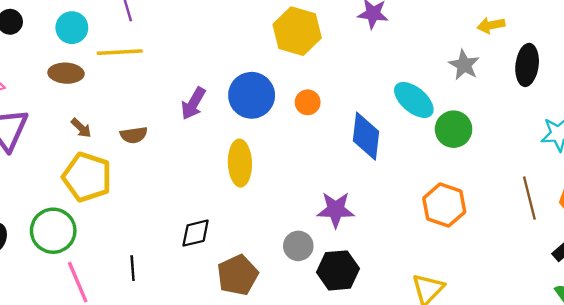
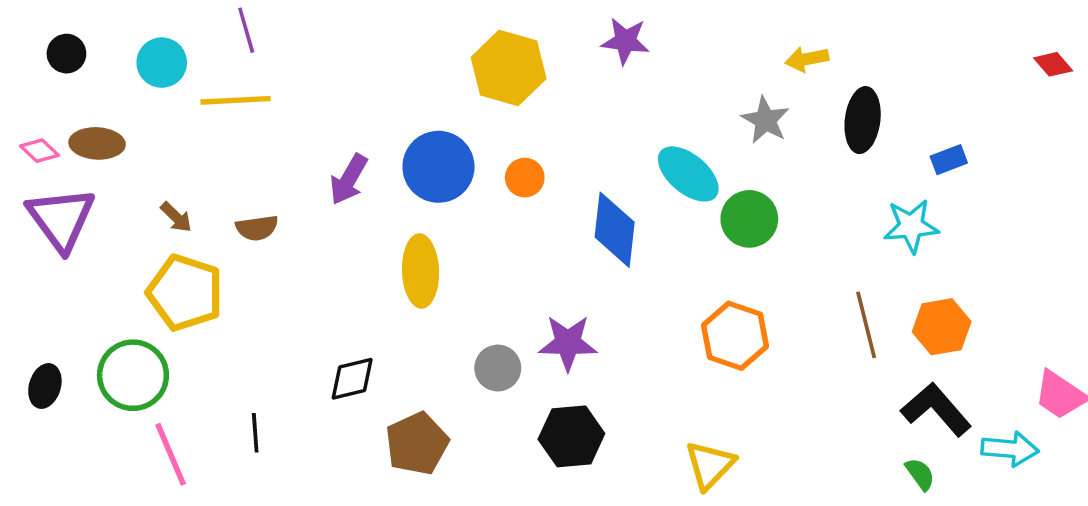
brown ellipse: (66, 73) -> (97, 143), moved
gray circle: (298, 246) -> (498, 368), moved

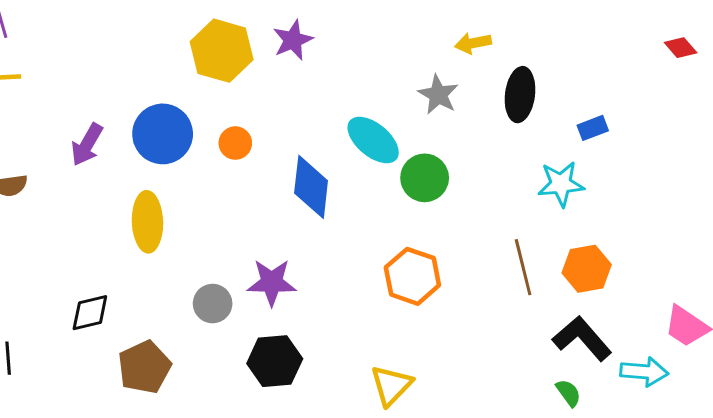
purple star: (625, 41) -> (293, 40), moved, turned -30

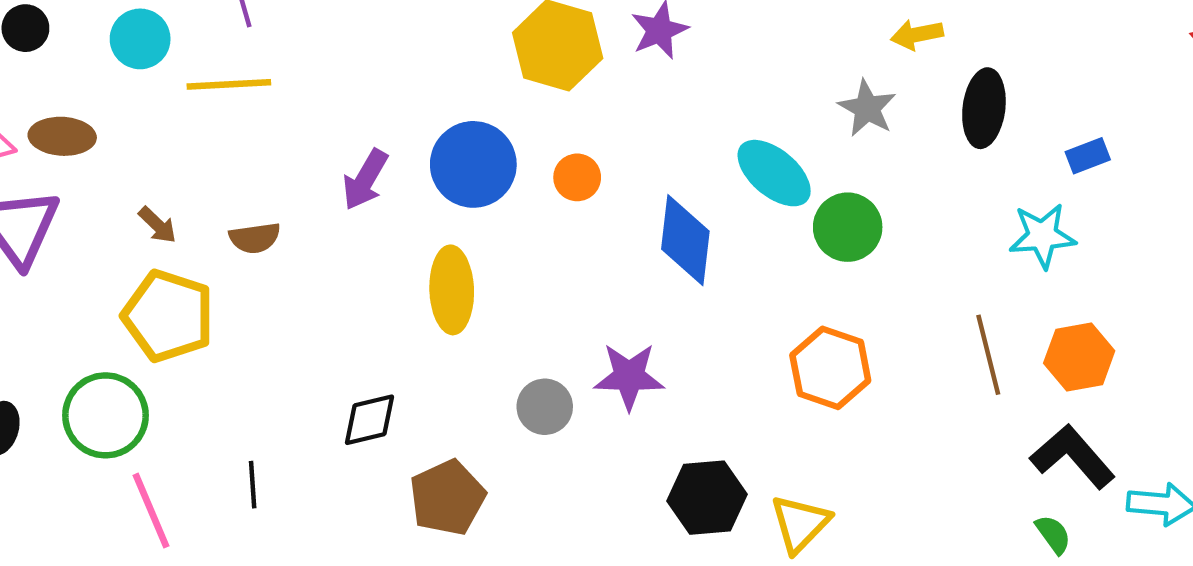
black hexagon: (275, 361) -> (707, 498), moved

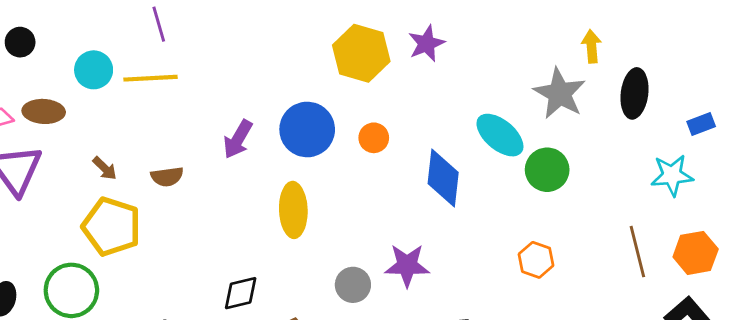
yellow arrow: (917, 35) -> (592, 46), turned 96
cyan circle: (140, 39) -> (94, 70), moved
gray star: (867, 108) -> (560, 93), size x1.4
orange hexagon: (830, 368) -> (536, 260), size x0.7

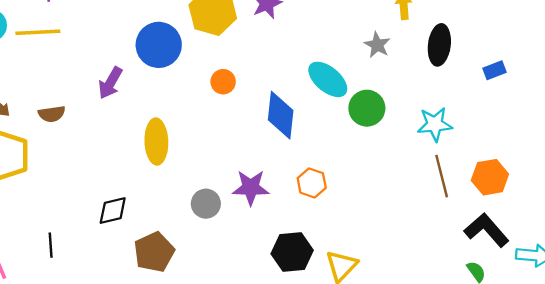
gray star: (560, 93) -> (377, 45), size x0.6
blue circle: (307, 129) -> (159, 45), moved
cyan star: (672, 175) -> (435, 124), moved
orange hexagon: (536, 260) -> (312, 183), moved

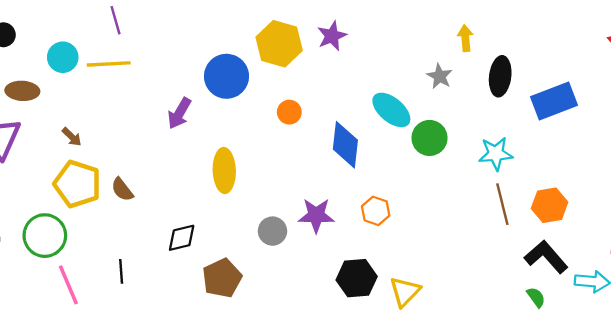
blue rectangle: (495, 70) -> (554, 101), size x2.0
brown semicircle: (52, 114) -> (122, 190), moved, turned 60

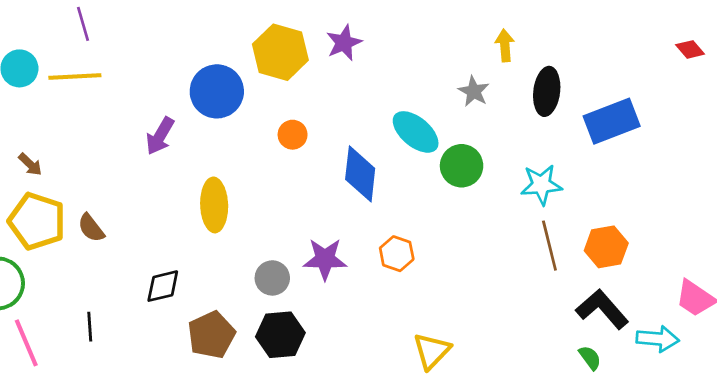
black hexagon: (357, 278) -> (280, 335), moved

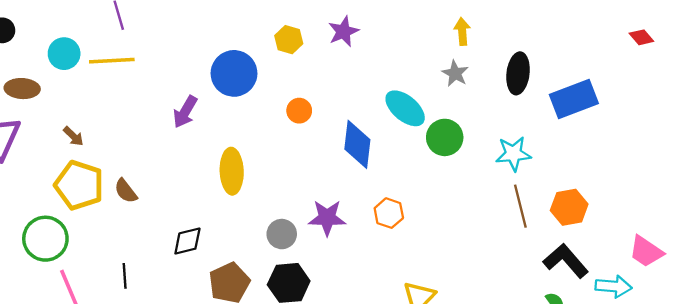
yellow arrow: (505, 45) -> (462, 31), moved
yellow hexagon: (280, 52) -> (289, 40), size x0.6

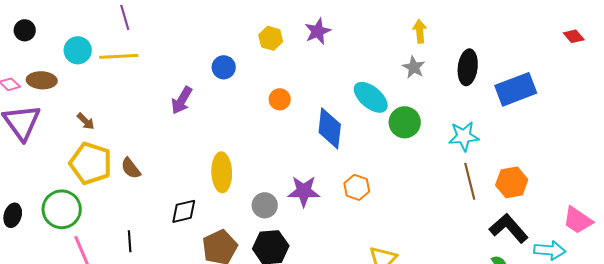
blue circle: (234, 73) -> (224, 67), size x0.6
yellow ellipse: (232, 171) -> (222, 172), moved

